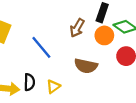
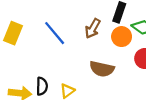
blue line: (41, 47) -> (55, 33), moved

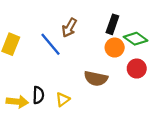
brown arrow: (93, 28) -> (69, 28), moved

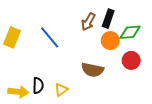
brown arrow: (69, 28) -> (88, 22), moved
green diamond: (136, 39) -> (130, 32), turned -40

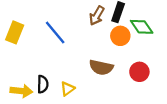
green diamond: (130, 32) -> (142, 27), turned 60
red circle: (131, 60) -> (139, 72), moved

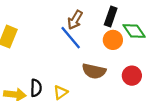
brown arrow: (97, 16) -> (75, 20), moved
blue line: (55, 32) -> (71, 38), moved

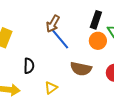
brown arrow: (75, 20) -> (53, 24), moved
black semicircle: (36, 88) -> (29, 66), moved

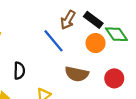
black rectangle: (96, 20) -> (93, 20), turned -72
brown arrow: (53, 24) -> (68, 20), moved

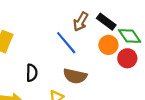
brown semicircle: (77, 74) -> (75, 76), moved
red circle: (114, 78) -> (127, 58), moved

